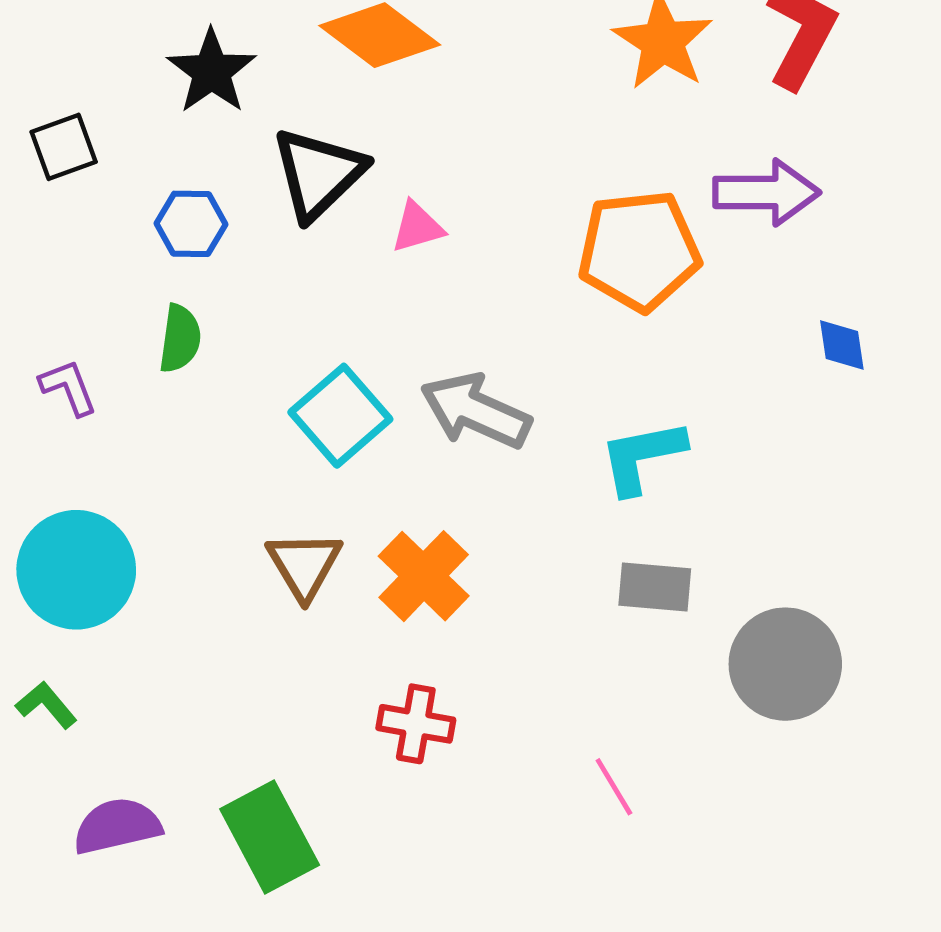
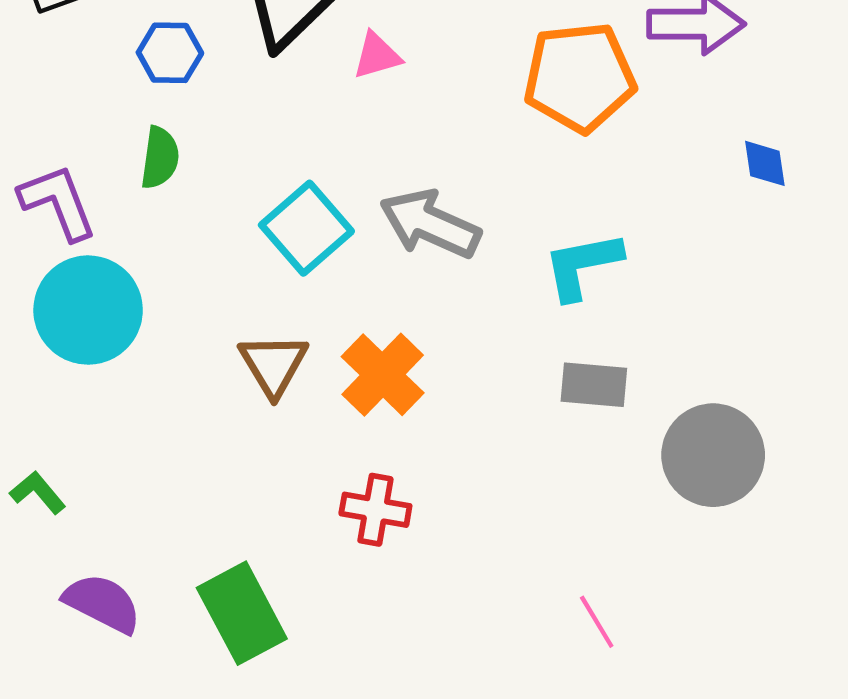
purple L-shape: (68, 387) -> (58, 202), size x1.5
cyan circle: (76, 570) -> (88, 310), moved
pink line: (614, 787) -> (597, 622), moved
purple semicircle: (117, 826) -> (102, 603), turned 40

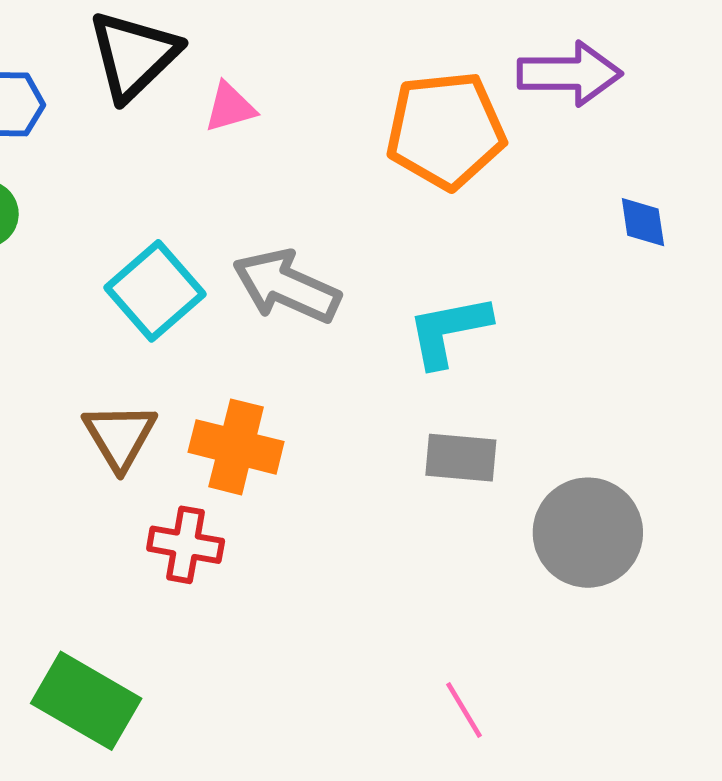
orange cross: (383, 375) -> (236, 447), turned -30
red cross: (375, 510) -> (186, 545), moved
green rectangle: (242, 613) -> (86, 701), turned -32

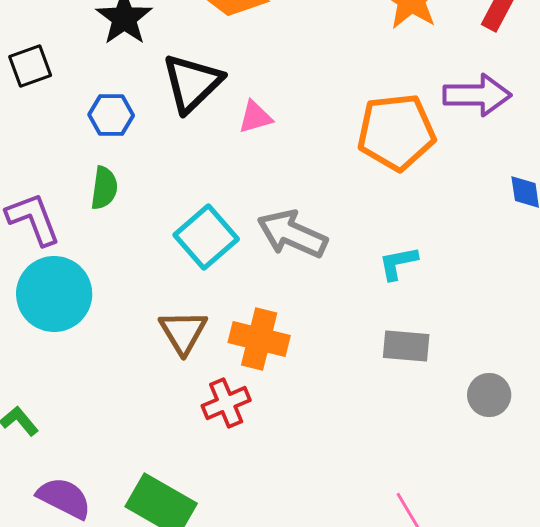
cyan L-shape: (449, 331) -> (398, 263), size x0.7
gray circle: (588, 533) -> (489, 395), size x0.6
red cross: (186, 545) -> (226, 403), turned -33

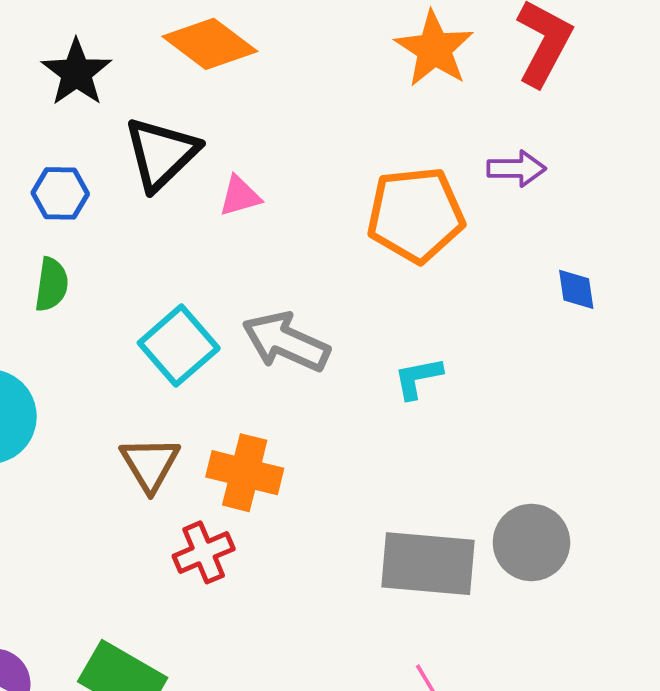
purple arrow: (477, 95) -> (516, 169), size x0.7
gray rectangle: (406, 346) -> (428, 564), moved, size x1.6
gray circle: (489, 395) -> (531, 542), size x1.4

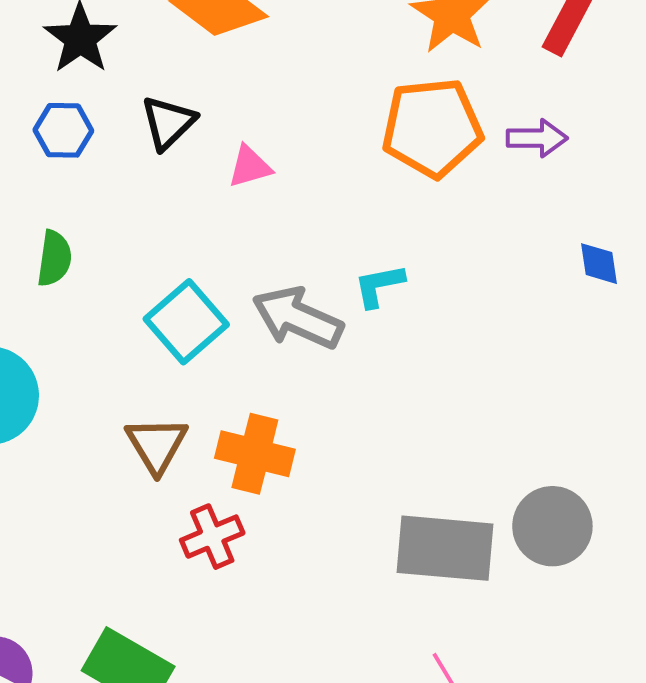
black triangle: (161, 154) -> (168, 123), size x0.7
blue hexagon: (60, 193) -> (63, 130), moved
orange pentagon: (416, 215) -> (432, 128), moved
cyan L-shape: (418, 378) -> (379, 286), moved

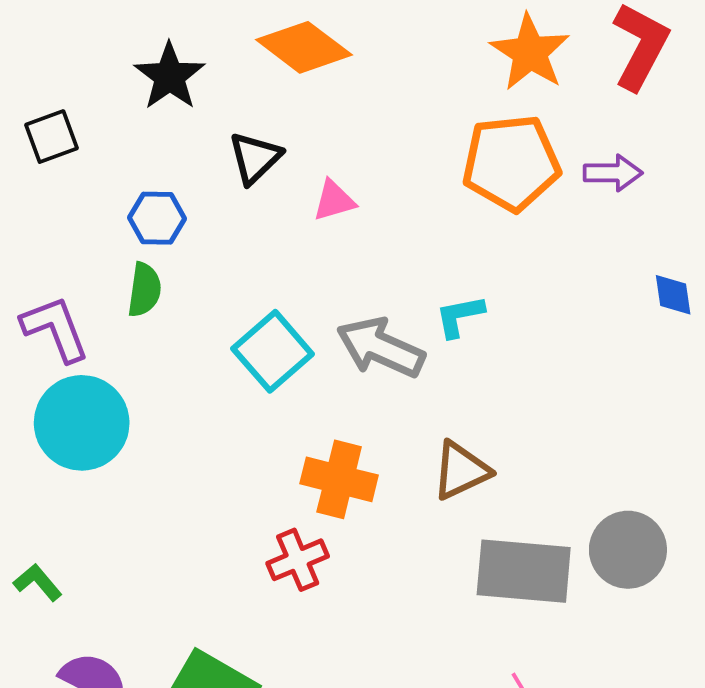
blue hexagon: (63, 130) -> (157, 218), moved
brown triangle: (157, 445) -> (461, 471), moved, turned 36

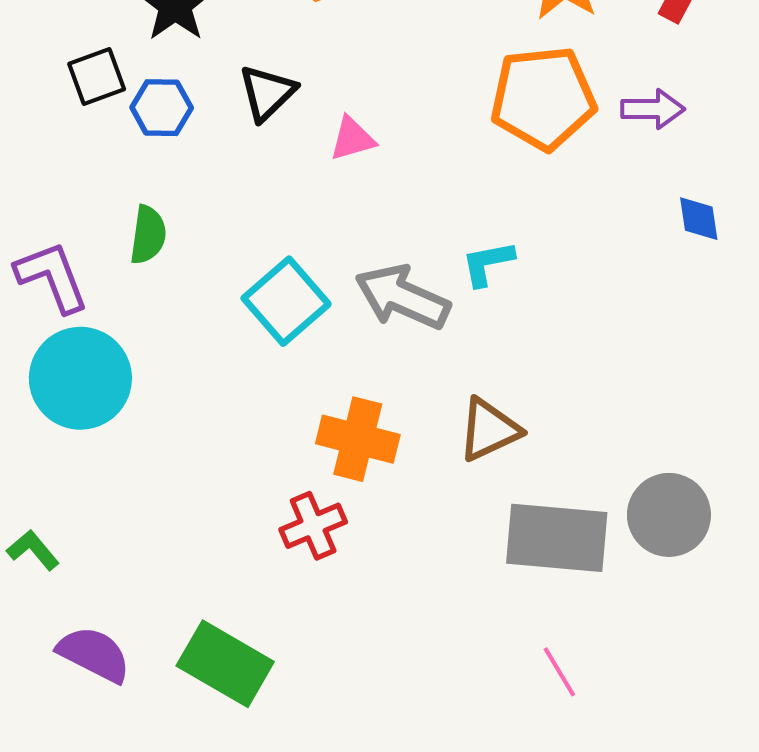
black square: (51, 137) -> (97, 77), moved
blue hexagon: (157, 218) -> (162, 108), moved
blue diamond: (673, 295) -> (699, 219), moved

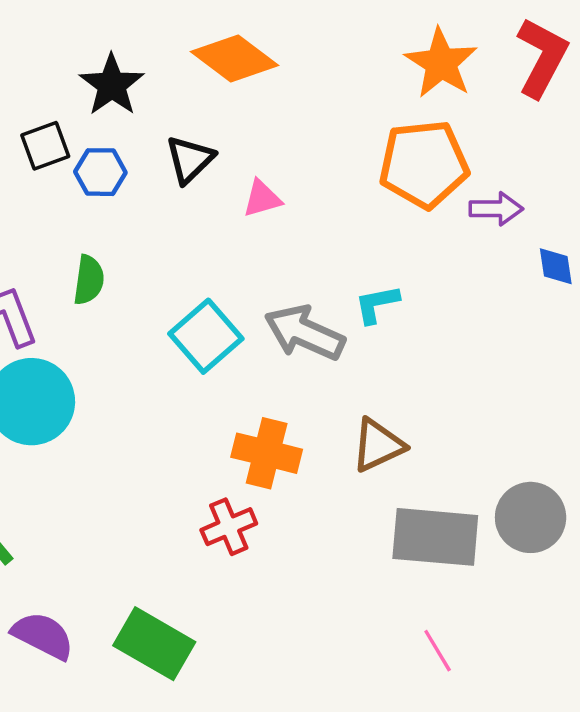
purple arrow: (653, 109) -> (496, 209), moved

